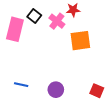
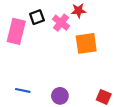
black square: (34, 16) -> (37, 17), turned 32

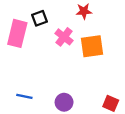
pink cross: (61, 23) -> (64, 37), moved

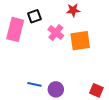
blue line: (24, 96) -> (34, 84), moved

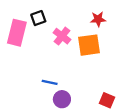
red star: (73, 10) -> (98, 19), moved
blue line: (34, 84) -> (50, 82), moved

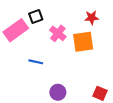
pink rectangle: (17, 33) -> (16, 30), turned 40
blue line: (50, 82) -> (36, 62), moved

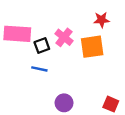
black square: (36, 17) -> (42, 46), moved
pink rectangle: (16, 30) -> (17, 34), turned 40

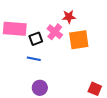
red star: (101, 20) -> (69, 17), moved
purple circle: (64, 103) -> (40, 88), moved

